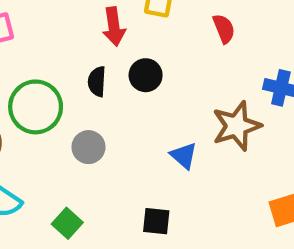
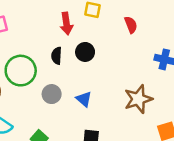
brown star: (237, 126) -> (138, 99), moved
blue triangle: (184, 156) -> (84, 99), moved

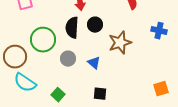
black semicircle: (57, 56) -> (72, 28), size x1.5
brown star: (138, 99) -> (120, 43), moved

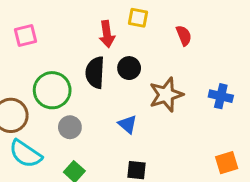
blue cross: (159, 31) -> (221, 96), moved
gray circle: (68, 59) -> (70, 127), moved

